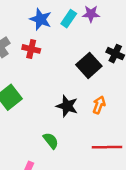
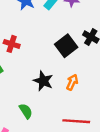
red cross: (31, 49) -> (12, 44), moved

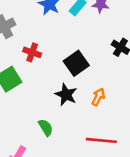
black square: (66, 46) -> (76, 63), moved

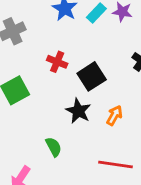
red cross: (32, 52) -> (57, 62), moved

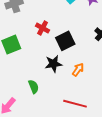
black star: (78, 111) -> (53, 64), turned 30

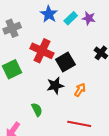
red cross: (43, 28) -> (42, 51), size x1.6

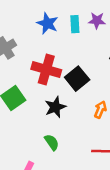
cyan rectangle: (71, 18) -> (75, 24), turned -40
black star: (55, 86) -> (55, 107), moved

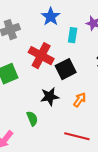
cyan rectangle: (75, 24) -> (73, 35), moved
black star: (55, 107) -> (50, 97), moved

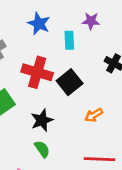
black star: (50, 97) -> (42, 120), moved
orange arrow: (80, 100) -> (94, 115), turned -144

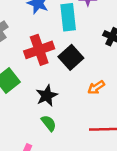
cyan rectangle: (69, 40) -> (68, 17), size x1.5
red cross: (37, 72) -> (39, 50), turned -32

